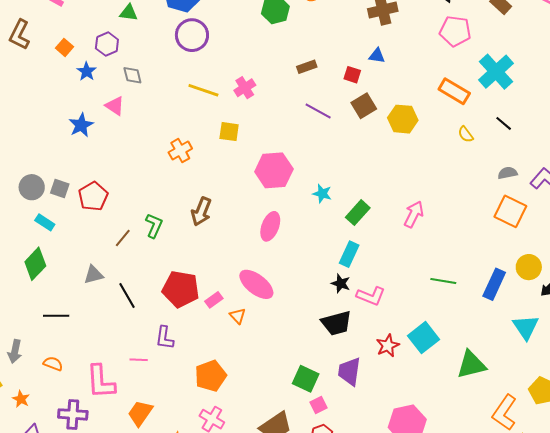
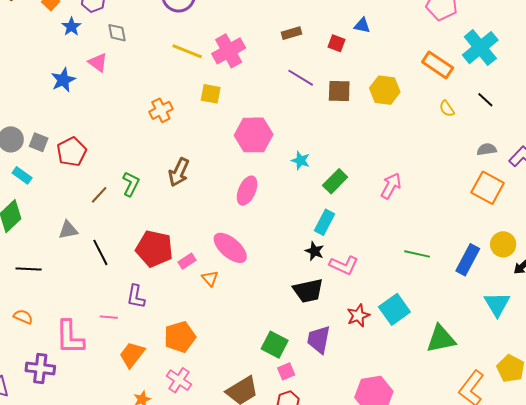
pink cross: (245, 88) -> (229, 51), size x1.5
brown square: (364, 106) -> (339, 91), moved, turned 30
orange trapezoid: (140, 413) -> (132, 355), moved

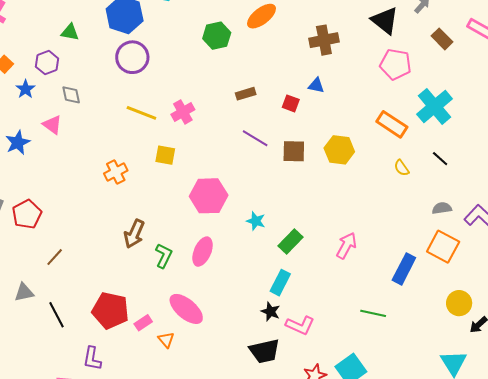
pink cross: (229, 51) -> (183, 112), size x0.7
green L-shape: (131, 184) -> (164, 256), moved
blue rectangle: (468, 260) -> (404, 269), moved

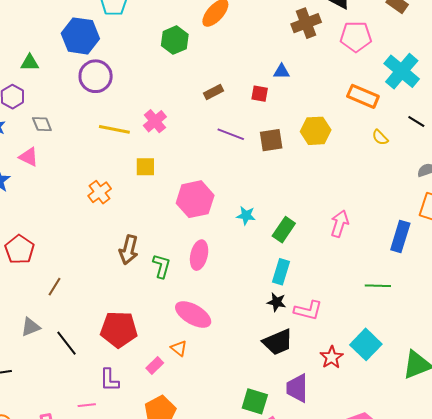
brown cross: (324, 40) -> (306, 23), moved
pink rectangle: (143, 323) -> (155, 366), moved

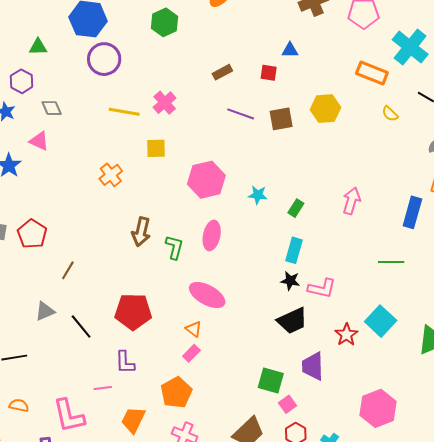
green hexagon: (175, 40) -> (165, 22), moved
green rectangle: (284, 230) -> (296, 208), size x0.7
pink rectangle: (155, 366) -> (191, 353), moved

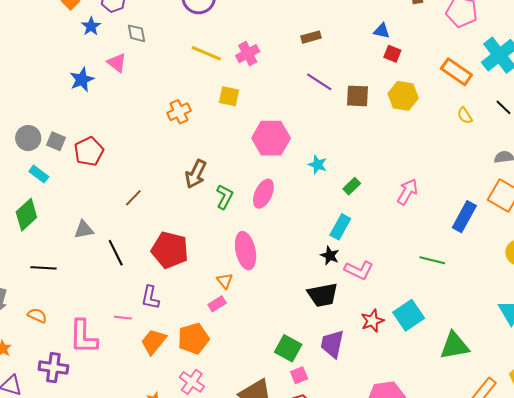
red square: (269, 73) -> (392, 54), moved
brown line: (68, 270) -> (133, 198), moved
pink ellipse: (207, 295) -> (246, 251), turned 36
orange trapezoid: (133, 420) -> (154, 342), moved

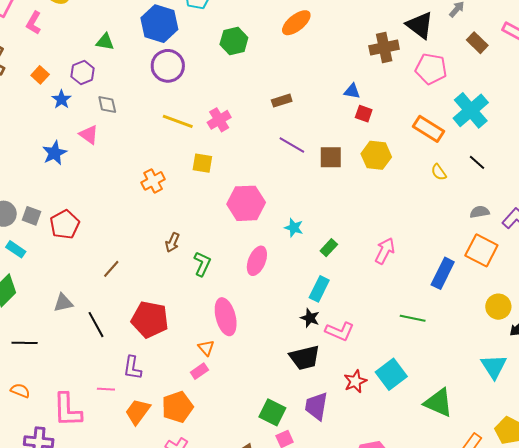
brown arrow: (196, 174) -> (172, 242), size x0.7
pink ellipse: (263, 194) -> (257, 261), moved
green triangle: (454, 346) -> (438, 403), turned 36

